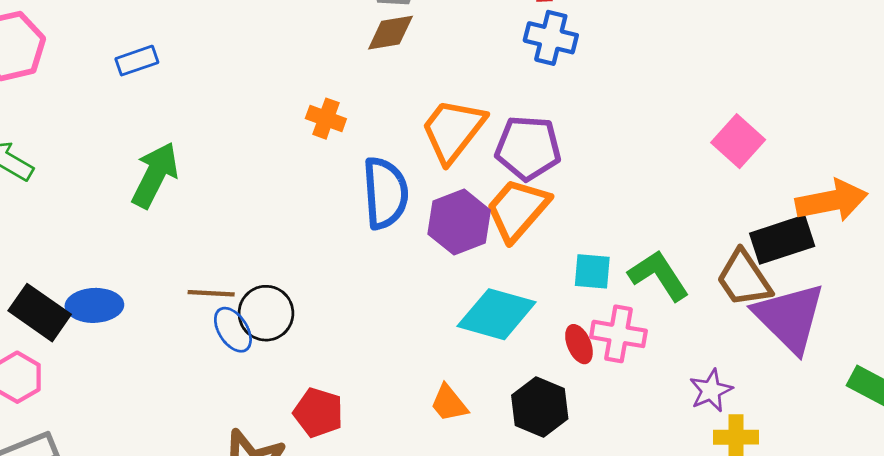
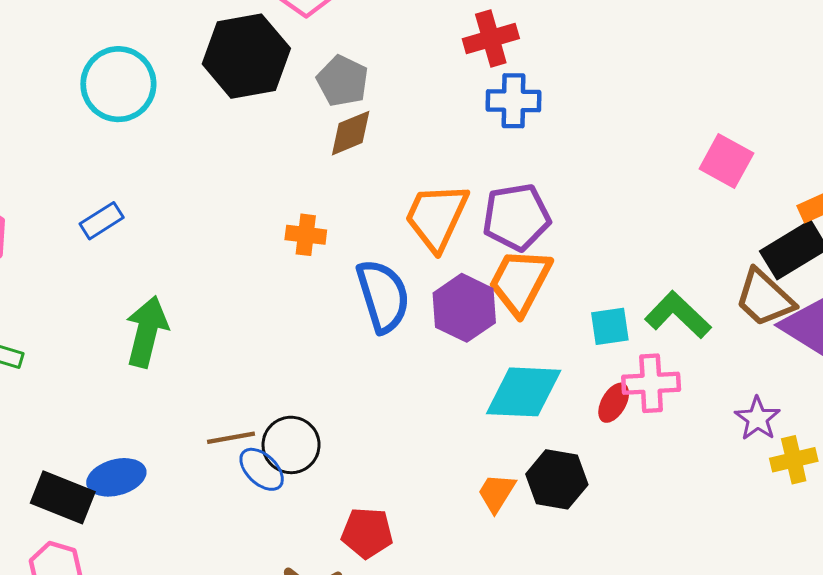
red ellipse: (579, 344) -> (614, 403), turned 66
orange trapezoid: (449, 403) -> (497, 493), turned 84
black hexagon: (540, 407) -> (557, 479), moved

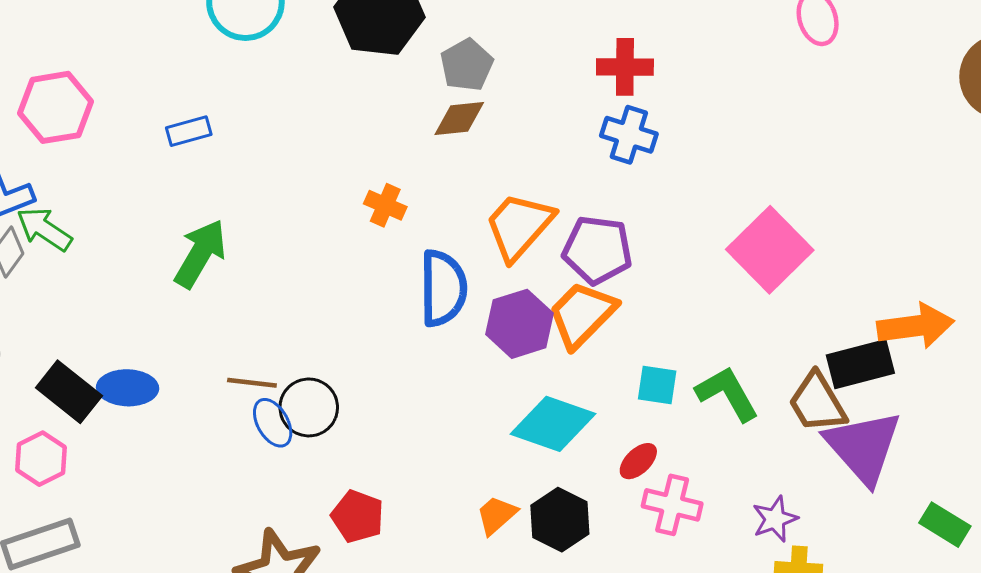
pink square: (726, 161) -> (770, 250), moved, size x1.5
pink cross: (651, 383) -> (672, 505), moved

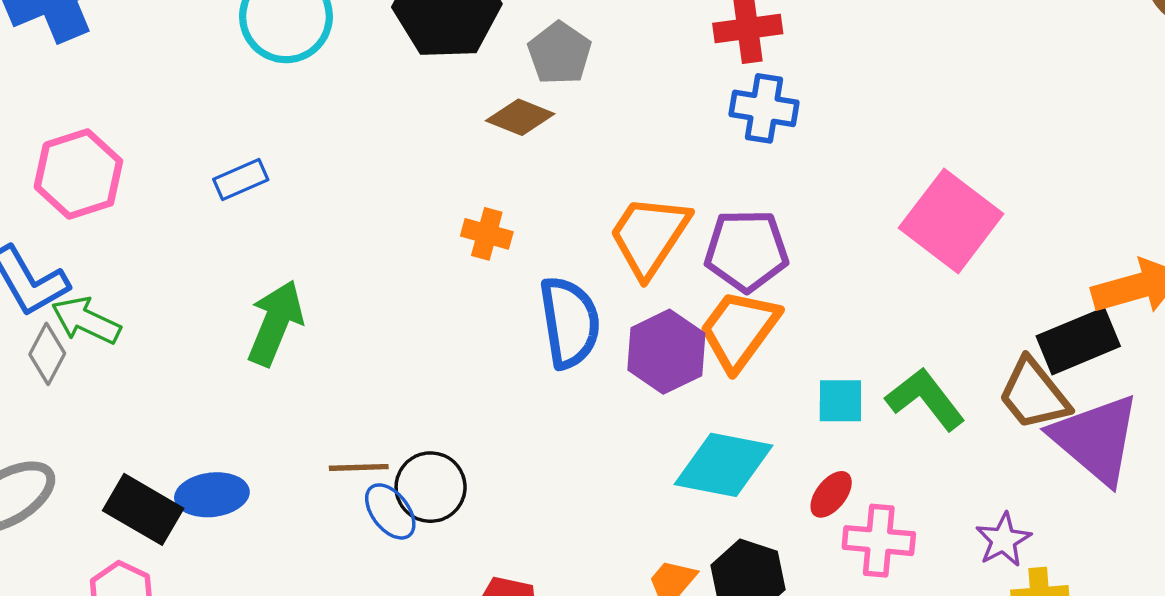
brown diamond: (459, 119) -> (520, 117), moved, turned 36

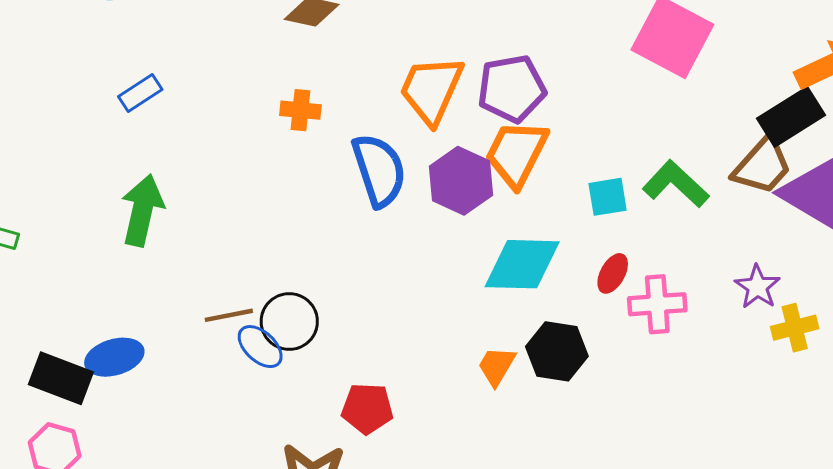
blue rectangle: (241, 180) -> (140, 93), moved
brown trapezoid: (1034, 394) -> (762, 166), turned -90

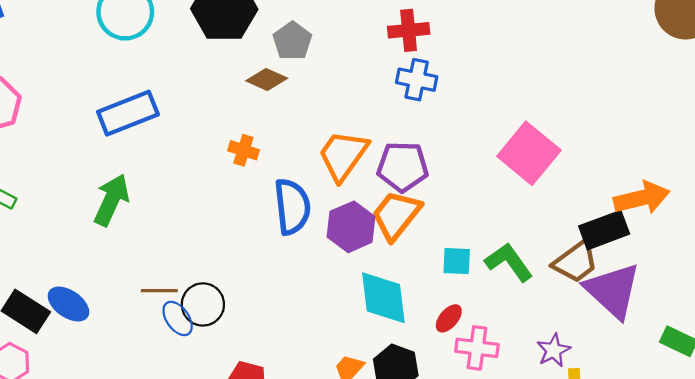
blue rectangle: (140, 93) -> (128, 113), size x1.8
cyan diamond: (522, 264) -> (383, 298), turned 70
blue ellipse: (114, 357) -> (68, 304), turned 39

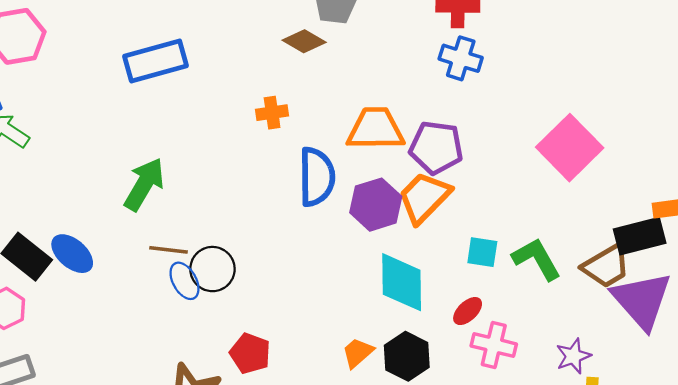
orange cross: (243, 150) -> (272, 113), turned -32
orange trapezoid: (343, 155) -> (376, 129), turned 48
green arrow: (111, 200) -> (144, 184), moved

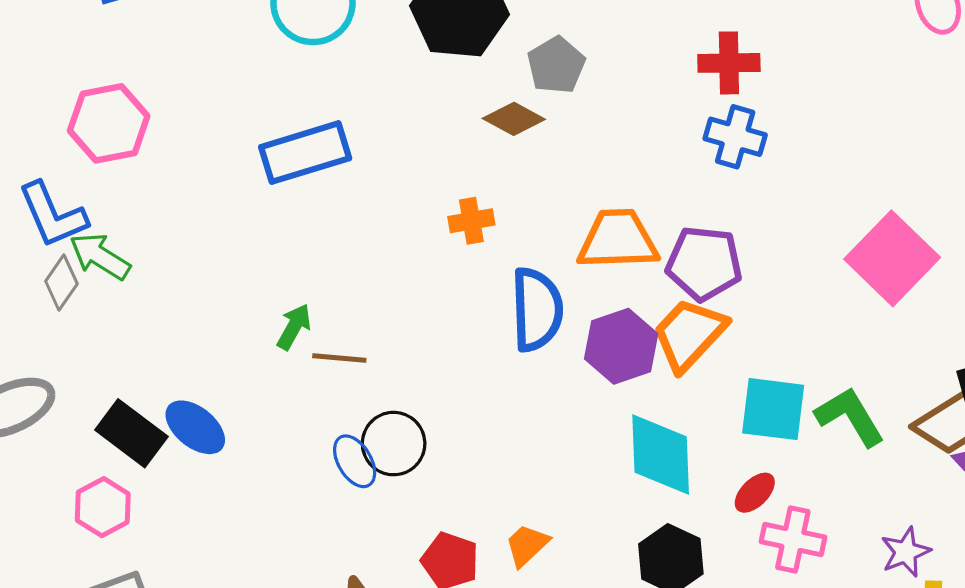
green arrow: (144, 184) -> (294, 327), size x0.6
brown line: (168, 250) -> (339, 358), moved
cyan square: (482, 252) -> (773, 409), size x1.5
orange trapezoid: (358, 353) -> (527, 545), moved

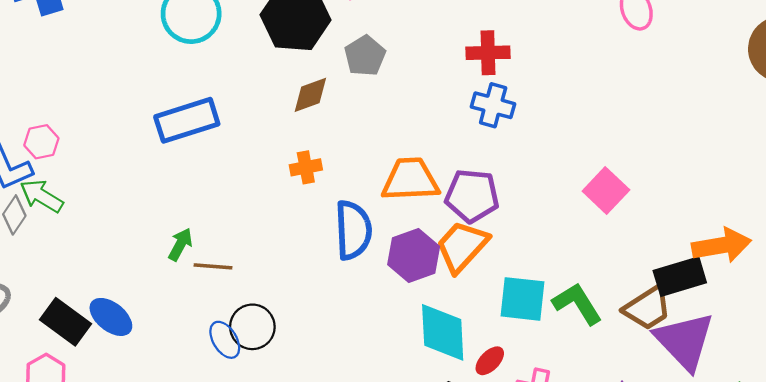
brown diamond: (514, 119) -> (310, 95), moved, turned -48
pink hexagon: (109, 123) -> (41, 142), moved, size x0.6
pink square: (892, 258) -> (606, 190), size x0.7
red ellipse: (755, 493) -> (490, 361), moved

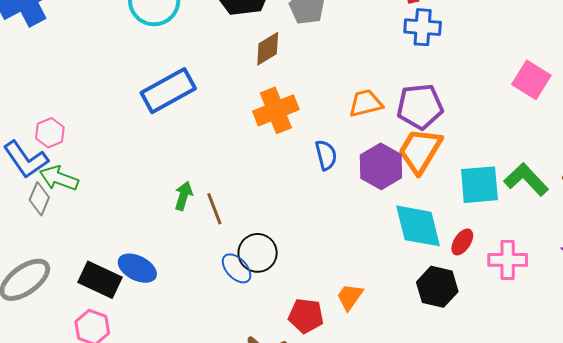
orange cross: (306, 167) -> (276, 110), size x1.6
orange trapezoid: (410, 180) -> (366, 103), size x0.7
blue semicircle: (353, 230) -> (326, 155), size x0.6
brown line: (213, 266) -> (214, 209), turned 76

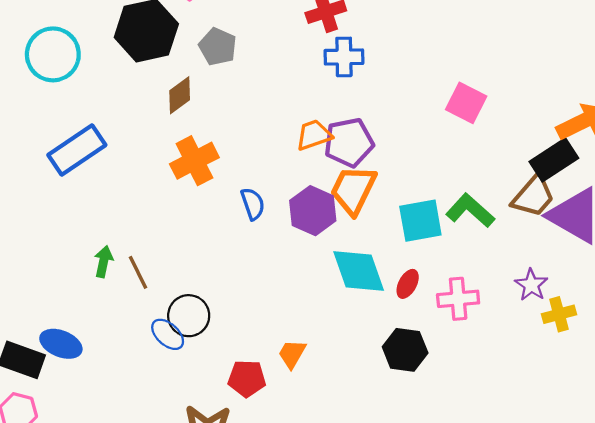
orange trapezoid: (366, 103) -> (314, 135), moved
black hexagon: (437, 287) -> (405, 350), moved

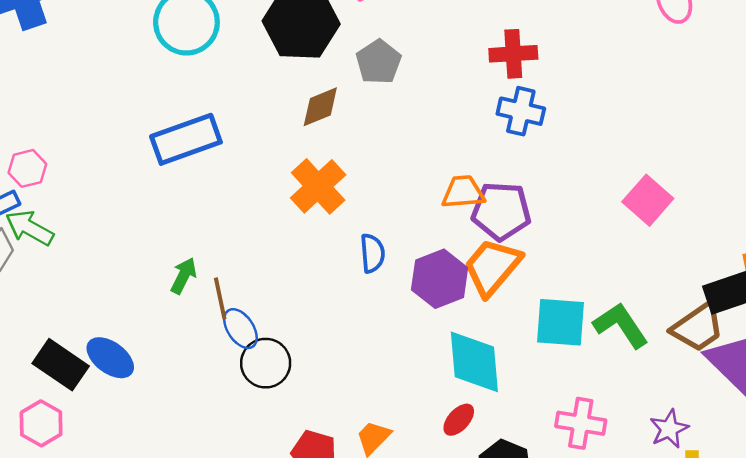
orange cross: (194, 161) -> (318, 186), turned -30
red ellipse: (408, 284) -> (459, 420), moved
blue ellipse: (168, 334) -> (240, 329), moved

